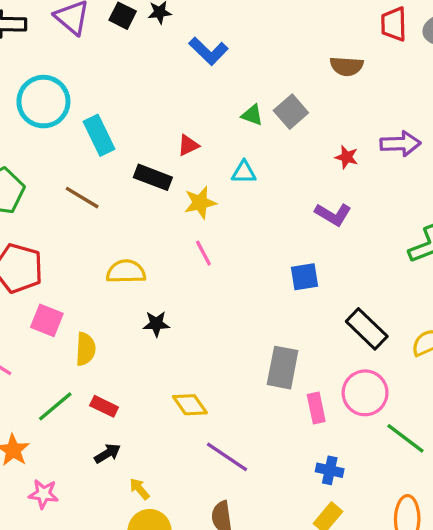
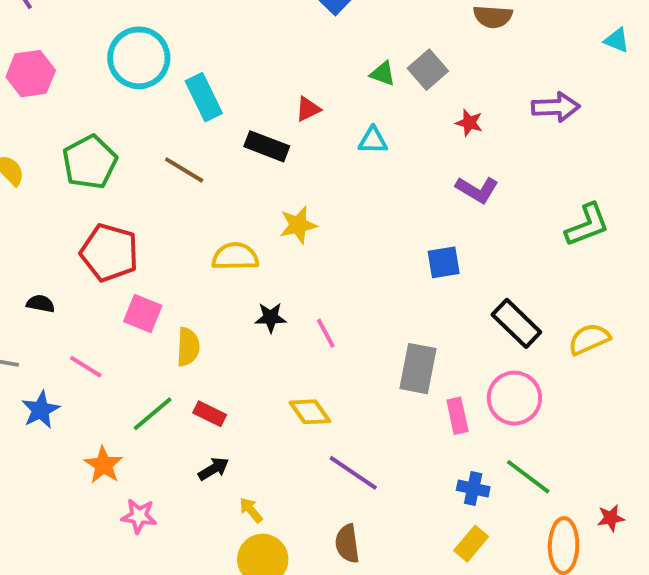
red star: (347, 157) -> (469, 123), moved
yellow star: (200, 203) -> (298, 225), moved
pink line: (203, 253) -> (326, 333), moved
green line: (405, 438) -> (528, 477), moved

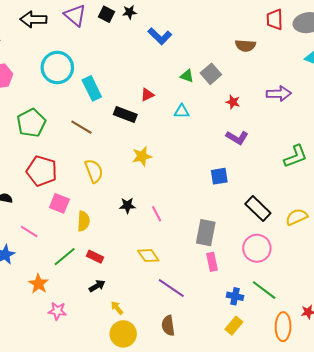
yellow semicircle: (235, 256) -> (94, 171), moved, turned 70
pink rectangle: (457, 416) -> (212, 262), moved

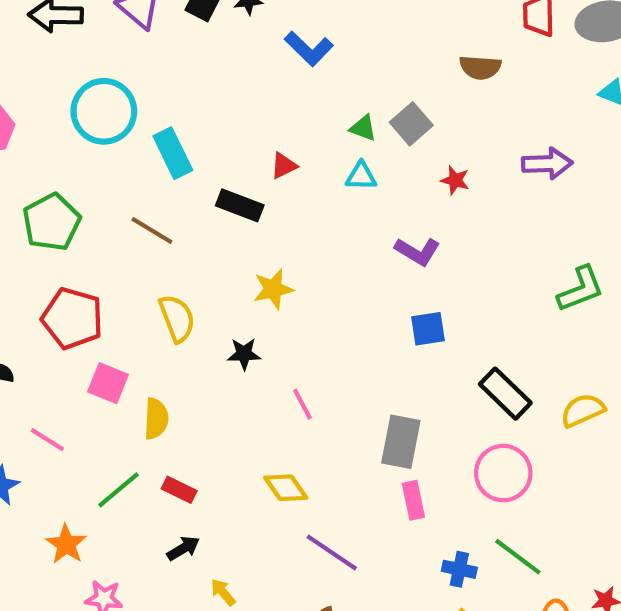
cyan triangle: (182, 111) -> (361, 176), moved
purple L-shape: (237, 138) -> (418, 251), moved
black star: (127, 205) -> (244, 354), moved

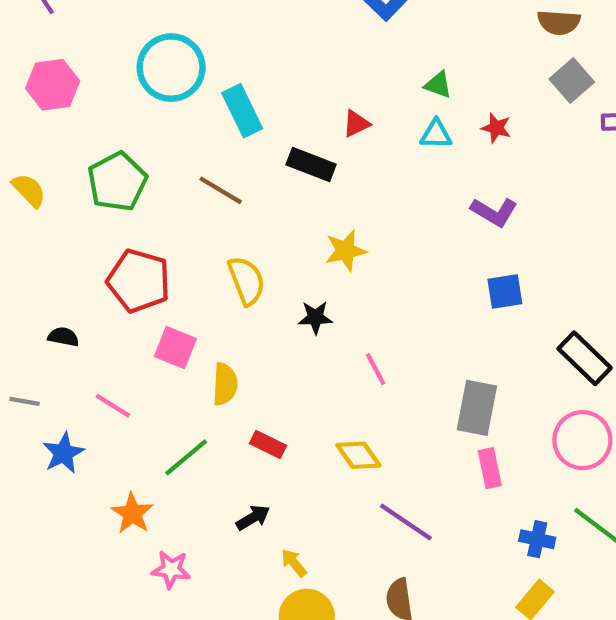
gray square: (411, 124) -> (572, 80), moved
red star: (455, 180) -> (496, 128), moved
red rectangle: (179, 490) -> (268, 444), moved

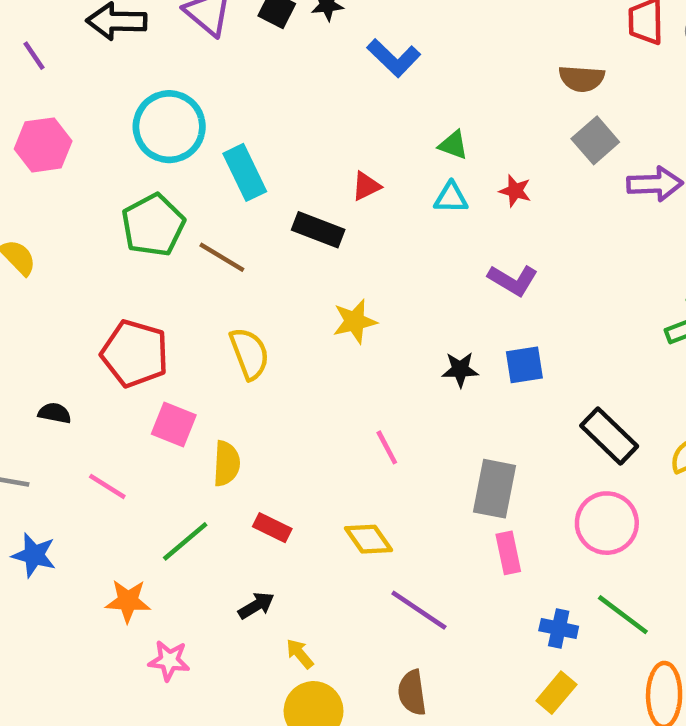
green pentagon: (117, 182) -> (153, 225), moved
black star: (315, 317) -> (460, 370), moved
blue star: (63, 453) -> (34, 555), moved, turned -30
orange star: (132, 513) -> (128, 601), turned -30

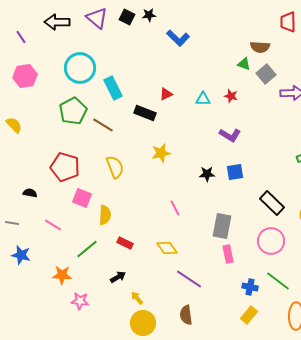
green triangle: (453, 145) -> (244, 64), moved

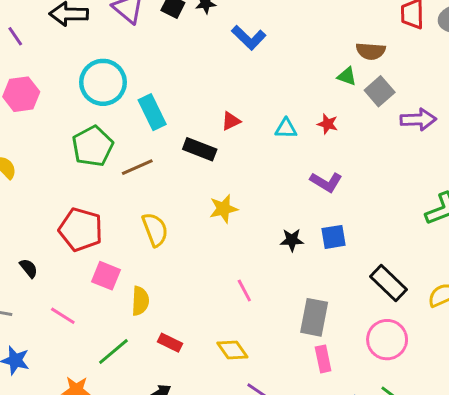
brown line: (103, 125) -> (137, 167), turned -55
black semicircle: (30, 193) -> (29, 268), turned 40

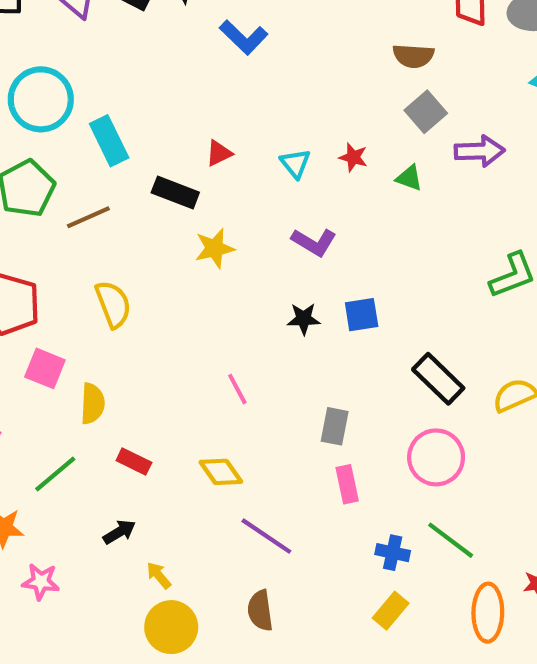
green triangle: (347, 76) -> (409, 178), moved
cyan triangle: (286, 128) -> (295, 164), turned 50
purple L-shape: (326, 182) -> (314, 242), moved
yellow star: (223, 209) -> (215, 248), moved
gray rectangle: (314, 317) -> (335, 426), size x0.7

